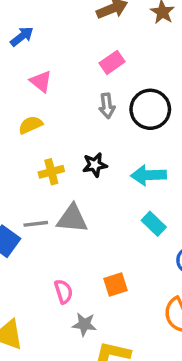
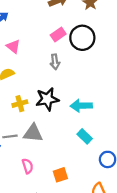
black circle: (150, 109) -> (82, 38), moved
black star: (95, 165) -> (47, 99), size x1.5
pink semicircle: (63, 291) -> (28, 166), moved

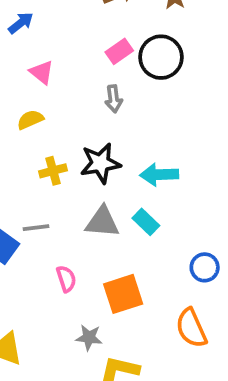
gray triangle: (33, 133) -> (102, 222), moved
cyan rectangle: (85, 136) -> (146, 222), moved
orange square: (60, 175) -> (123, 294), size x1.5

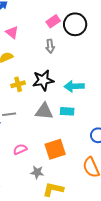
cyan rectangle: (146, 222) -> (67, 111), turned -40
pink semicircle: (66, 279) -> (20, 149), moved, turned -96

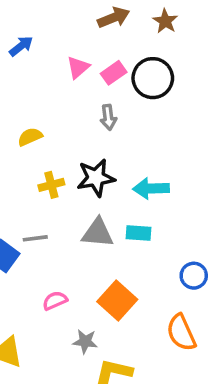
pink triangle: (12, 32) -> (78, 67), moved, turned 40
orange square: (55, 149) -> (117, 301), turned -30

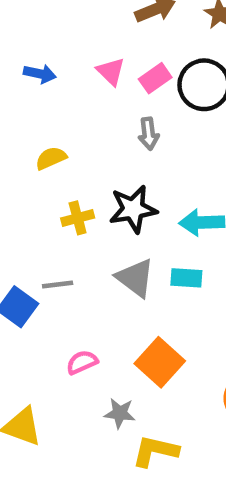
blue arrow: (21, 46) -> (40, 74), moved, turned 50
pink triangle: (78, 67) -> (111, 72), turned -35
gray triangle: (98, 233) -> (135, 278), turned 32

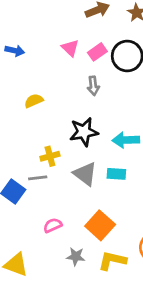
blue arrow: (40, 74) -> (15, 51), moved
yellow cross: (78, 218) -> (50, 156), moved
yellow L-shape: (155, 451) -> (112, 261), moved

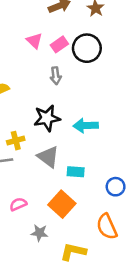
cyan rectangle: (116, 174) -> (76, 172), moved
yellow L-shape: (112, 261) -> (73, 252), moved

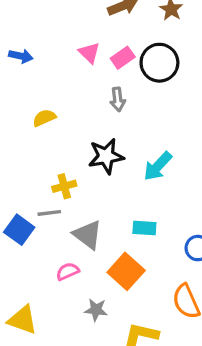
cyan arrow: (86, 126) -> (158, 166), turned -45
gray triangle: (48, 157) -> (88, 235), moved

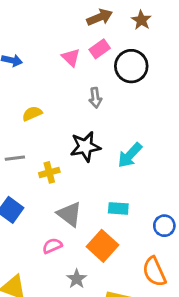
pink rectangle: (123, 58) -> (100, 49), moved
gray line: (49, 213) -> (15, 158), moved
gray star: (96, 310) -> (77, 279), turned 30

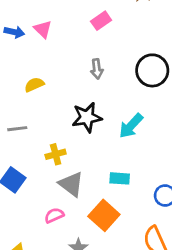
pink triangle: (71, 57) -> (43, 29), moved
black circle: (131, 66) -> (152, 70), moved
yellow cross: (49, 172) -> (56, 154), moved

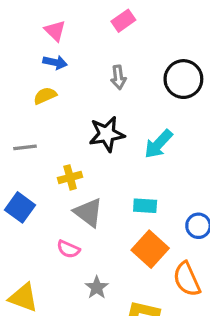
blue arrow: (14, 32) -> (55, 62), moved
pink semicircle: (54, 215) -> (68, 249), turned -132
orange square: (104, 215) -> (150, 249), moved

